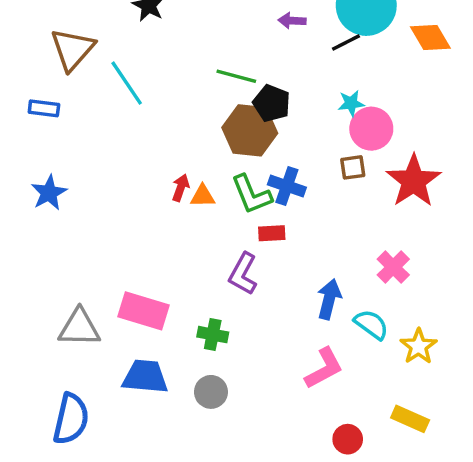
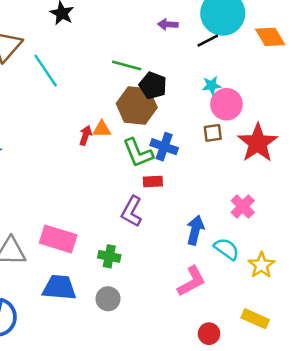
red arrow: (181, 188) -> (86, 135), moved
orange triangle: (203, 196) -> (102, 129), moved

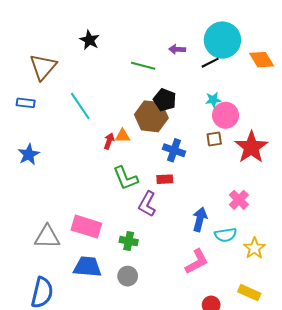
green line: (127, 66) -> (143, 66), moved
cyan line: (46, 71) -> (80, 106), moved
green L-shape: (138, 153) -> (126, 178), moved
cyan semicircle: (226, 249) -> (226, 235), turned 135

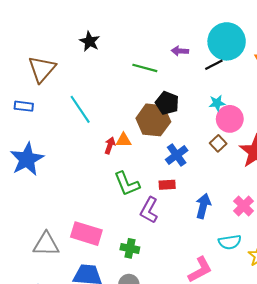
brown square: (214, 139) -> (218, 143), turned -35
blue cross: (174, 150) -> (177, 155), turned 35
blue star: (29, 154) -> (27, 159), size x1.5
blue arrow: (200, 219) -> (203, 206), moved

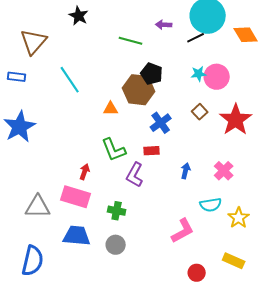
pink circle: (230, 119) -> (217, 77), moved
red arrow: (110, 145) -> (85, 172), moved
blue arrow: (203, 206) -> (186, 171), size x0.7

